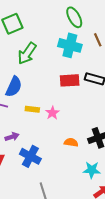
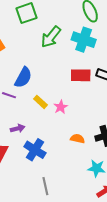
green arrow: (27, 53) -> (51, 37), moved
yellow rectangle: (32, 109) -> (40, 102), turned 32

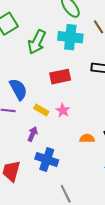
red rectangle: (81, 75) -> (60, 77), moved
blue semicircle: (23, 77) -> (18, 89), turned -45
purple arrow: (18, 128) -> (33, 134), moved, turned -40

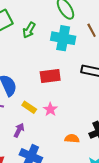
green arrow: (37, 42) -> (29, 30), moved, size x0.7

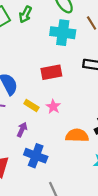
green arrow: (29, 30) -> (25, 14), moved
orange semicircle: (72, 139) -> (77, 135), size x1.5

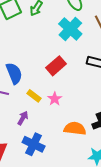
cyan cross: (63, 33) -> (70, 29), turned 30
red rectangle: (51, 72) -> (56, 66), turned -36

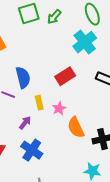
yellow rectangle: (34, 96) -> (39, 103), turned 32
orange semicircle: (75, 129) -> (76, 127), moved, turned -130

